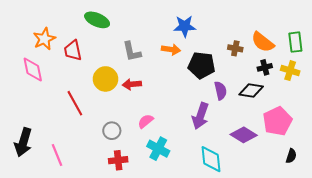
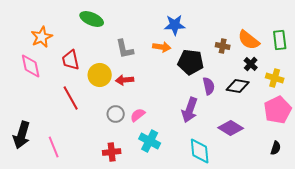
red trapezoid: (73, 50) -> (71, 60), moved
black cross: (265, 67) -> (251, 64), turned -32
yellow cross: (290, 71) -> (275, 78), moved
pink pentagon: (277, 121) -> (278, 110), moved
gray circle: (112, 131) -> (116, 114), moved

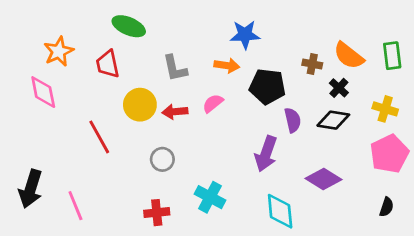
red trapezoid: (71, 60) -> (108, 64), moved
black cross: (251, 64) -> (339, 88), moved
pink semicircle: (138, 115) -> (213, 103), moved

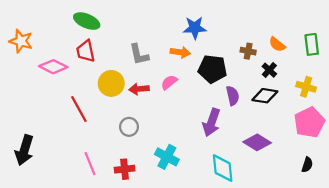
green ellipse: (129, 26) -> (87, 21), moved
orange star: (59, 51) -> (21, 41), moved, turned -30
orange semicircle: (349, 56) -> (277, 44), size x0.7
pink diamond: (43, 92) -> (53, 67), moved, turned -52
pink line: (75, 206) -> (90, 164), moved

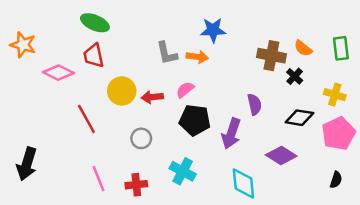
brown cross: (248, 51) -> (271, 56), size x1.6
gray L-shape: (139, 54) -> (167, 53), moved
black pentagon: (213, 69) -> (195, 120), moved
black diamond: (265, 96) -> (299, 118), moved

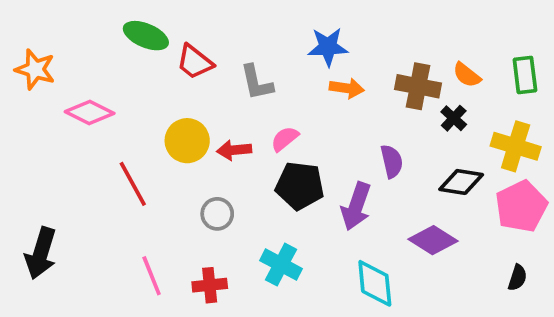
red trapezoid: (94, 56) -> (195, 62), moved, turned -40
orange arrow: (197, 57) -> (347, 88), moved
yellow cross: (335, 95) -> (516, 146), size x1.4

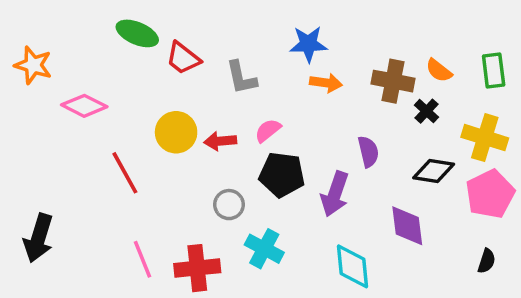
gray circle: (217, 214) -> (229, 205), moved
purple diamond: (433, 240) -> (407, 226), turned 51
red cross: (210, 285) -> (197, 268), size x1.4

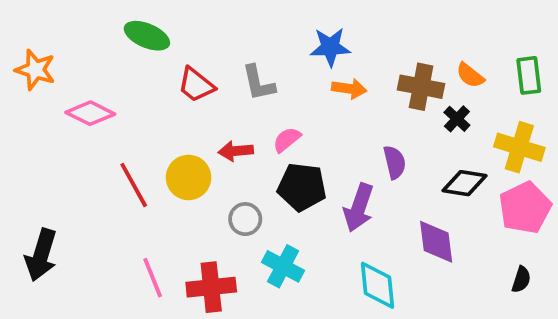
red trapezoid: (183, 58) -> (196, 85), moved
yellow circle: (176, 132) -> (189, 177), moved

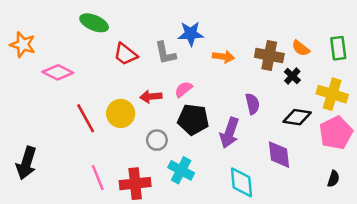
blue star: (330, 47) -> (191, 34), moved

